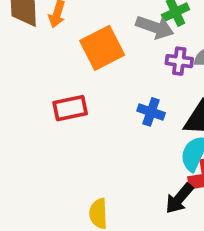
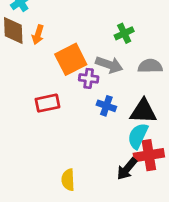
gray arrow: (155, 27) -> (109, 65), moved
purple cross: (179, 61) -> (89, 78), moved

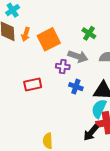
green cross: (124, 33) -> (89, 33), turned -32
orange square: (71, 59) -> (49, 39), moved

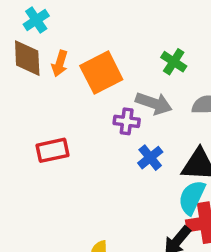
red rectangle: (33, 85) -> (52, 150), moved
blue cross: (76, 87) -> (150, 158), turned 32

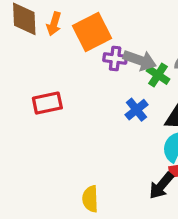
green cross: (174, 62) -> (158, 75), moved
purple cross: (127, 121) -> (115, 58), moved

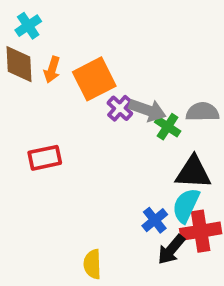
purple cross: (115, 58) -> (120, 108), turned 35
blue cross: (137, 110) -> (155, 220), moved

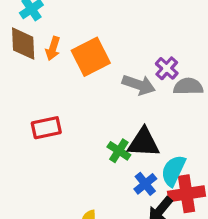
purple cross: (120, 108) -> (167, 68), moved
green cross: (168, 127) -> (119, 151), moved
black triangle: (193, 172) -> (144, 143), moved

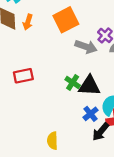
orange square: (91, 57) -> (66, 20), moved
green cross: (119, 151) -> (73, 82), moved

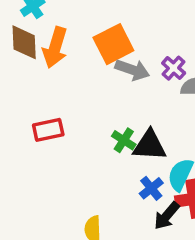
orange arrow: (28, 22) -> (55, 47), size x1.6
gray arrow: (86, 47) -> (132, 70), moved

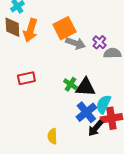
blue cross: (151, 188) -> (86, 112), size x1.5

